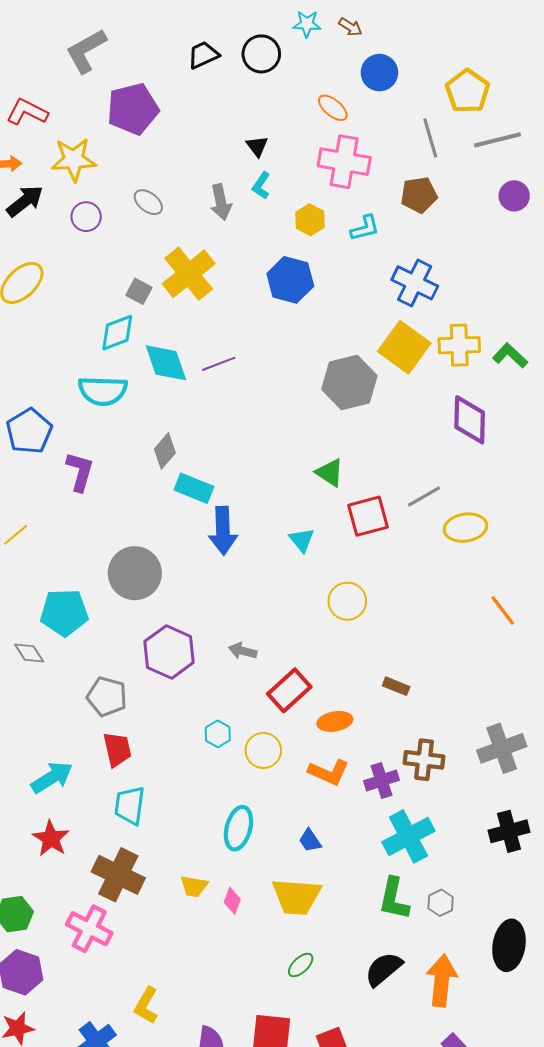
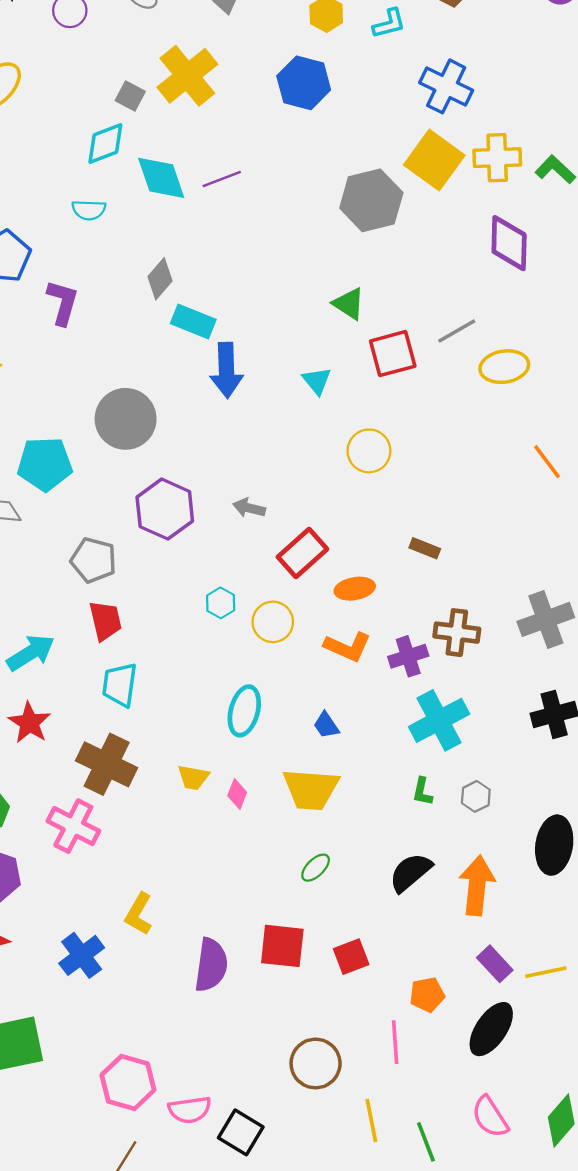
cyan semicircle: (103, 391) -> (89, 210), size x0.6
green L-shape: (394, 899) -> (422, 792), size x0.6

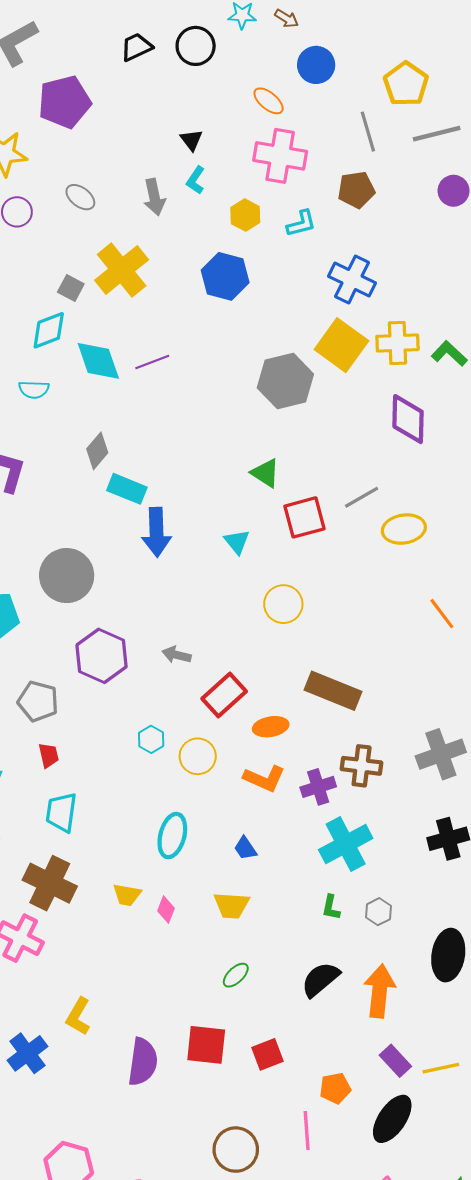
brown rectangle: (425, 548) -> (333, 691), size x2.0
red trapezoid: (105, 621) -> (49, 755), size x0.7
yellow trapezoid: (311, 789) -> (232, 905), size x0.7

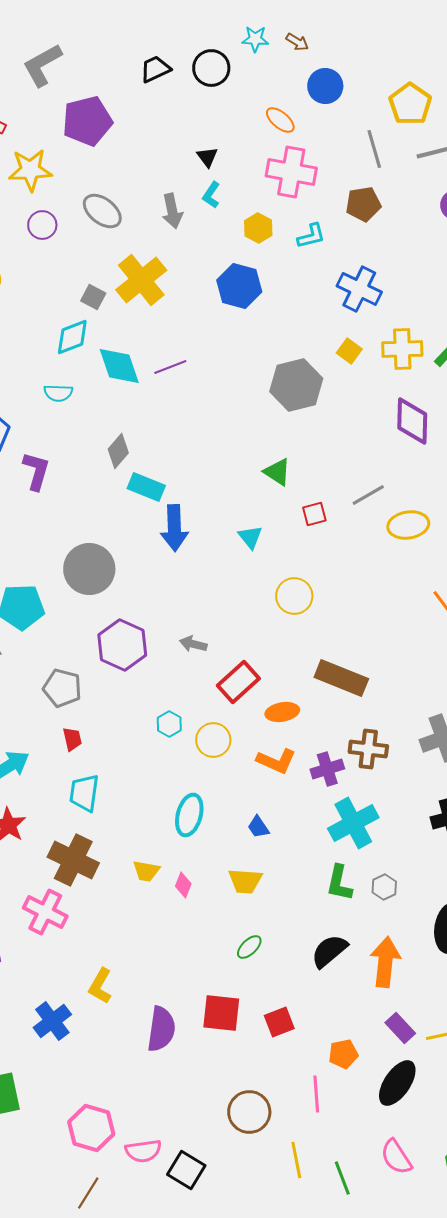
gray ellipse: (80, 197) -> (102, 211), size x1.4
yellow square: (341, 345) -> (349, 351), size x0.5
red square: (304, 517) -> (314, 514), size x0.6
green L-shape: (331, 907) -> (339, 883), size x1.5

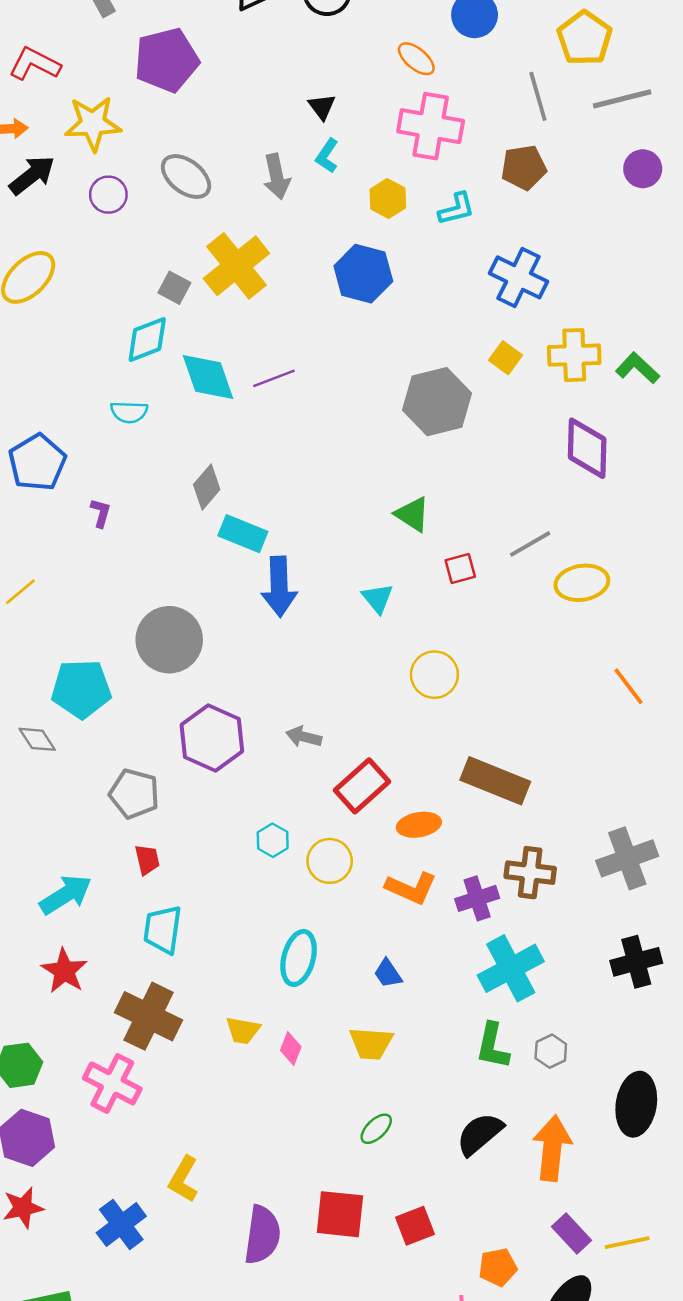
purple L-shape: (36, 471) -> (101, 513), size x0.6

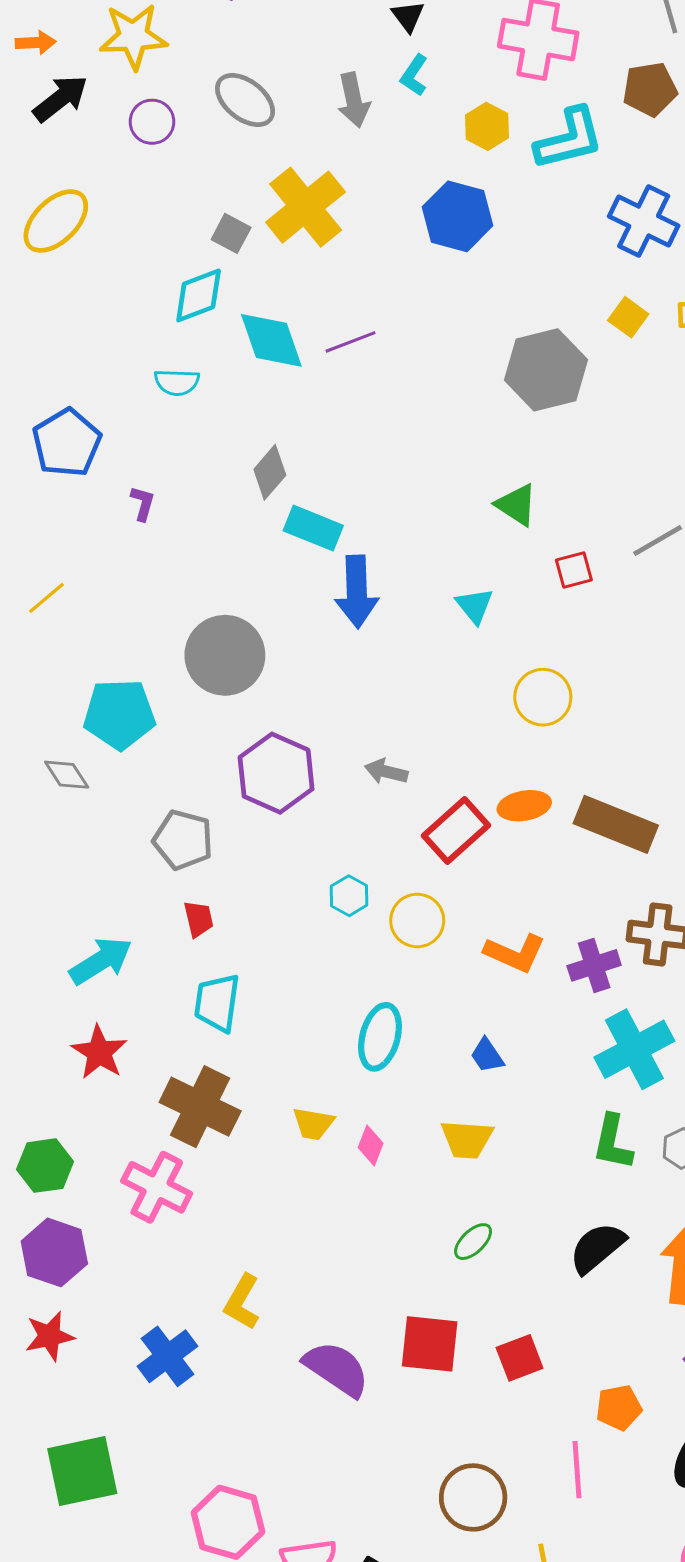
cyan L-shape: (456, 209) -> (569, 139), size x1.6
orange ellipse: (419, 825) -> (524, 806), moved
purple semicircle: (262, 1235) -> (337, 1369), turned -64

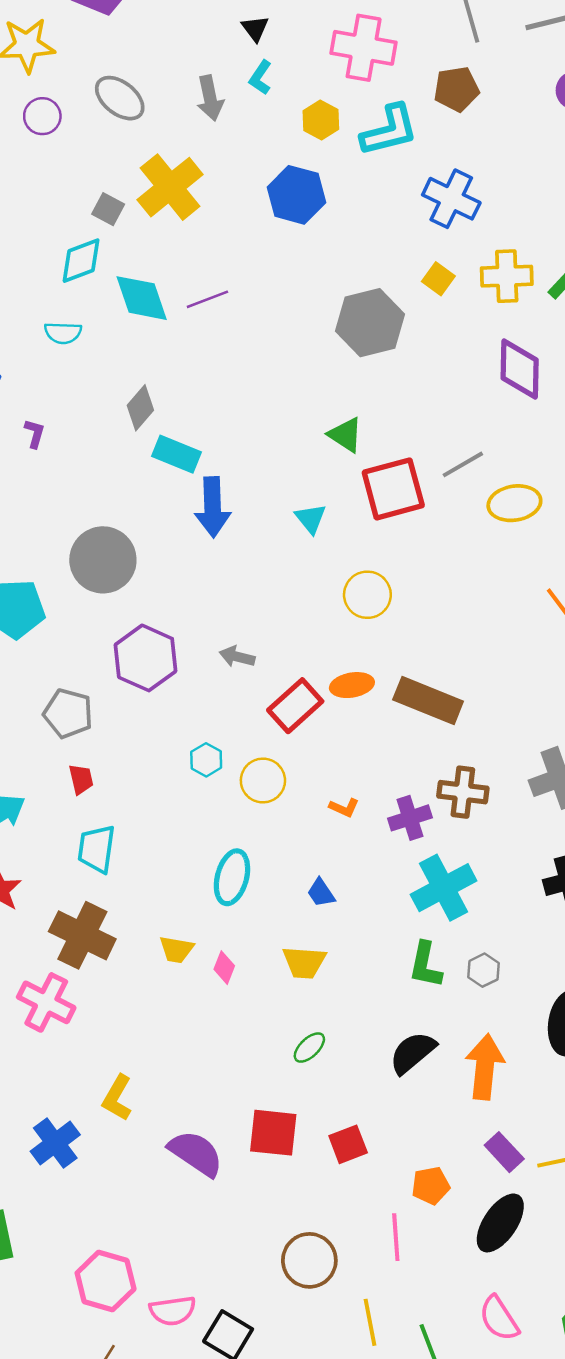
red square: (574, 570) -> (393, 489), size x2.0
orange L-shape: (515, 953) -> (344, 808), size x0.6

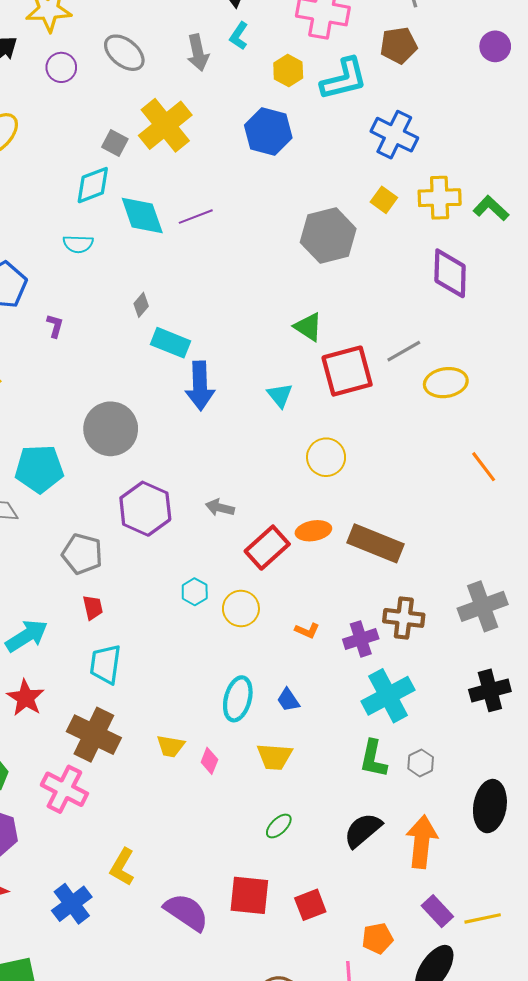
gray diamond: (140, 408) -> (141, 305), size x0.7
cyan ellipse: (232, 877) -> (238, 699), moved

